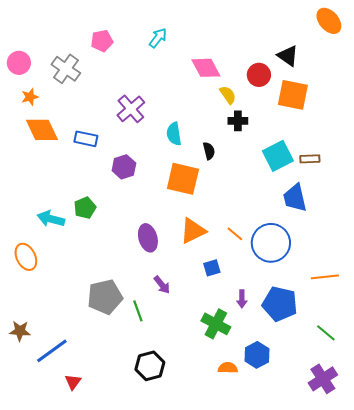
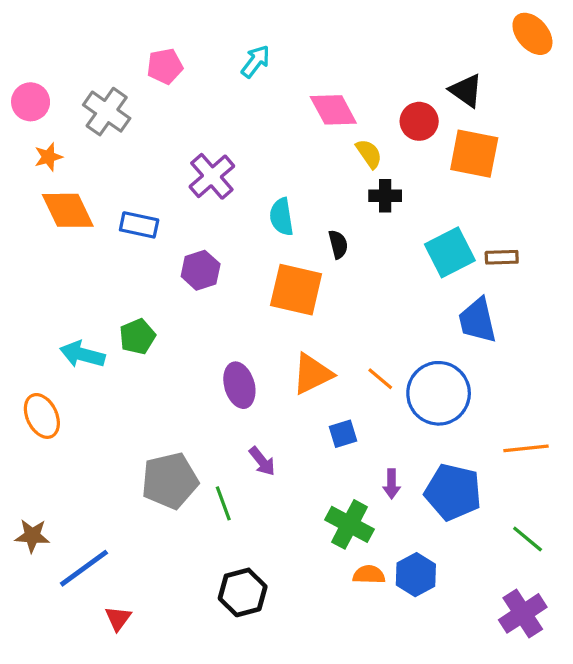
orange semicircle: (228, 368) -> (369, 575), moved

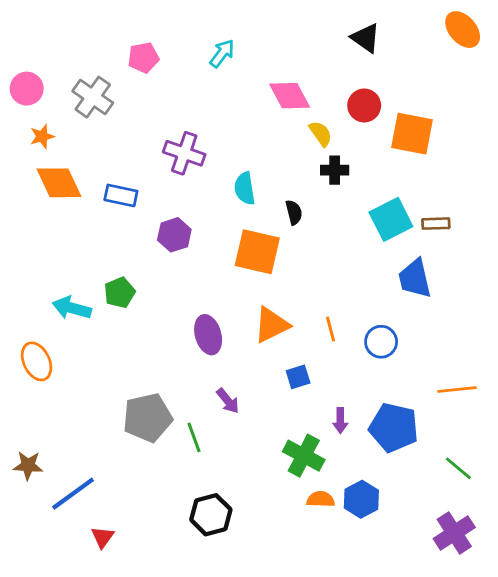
black triangle: (466, 91) -> (366, 38), moved
purple cross: (212, 176) -> (184, 153), turned -30
orange line: (380, 379) -> (330, 329), turned 35
blue circle: (439, 393) -> (381, 342), size x0.6

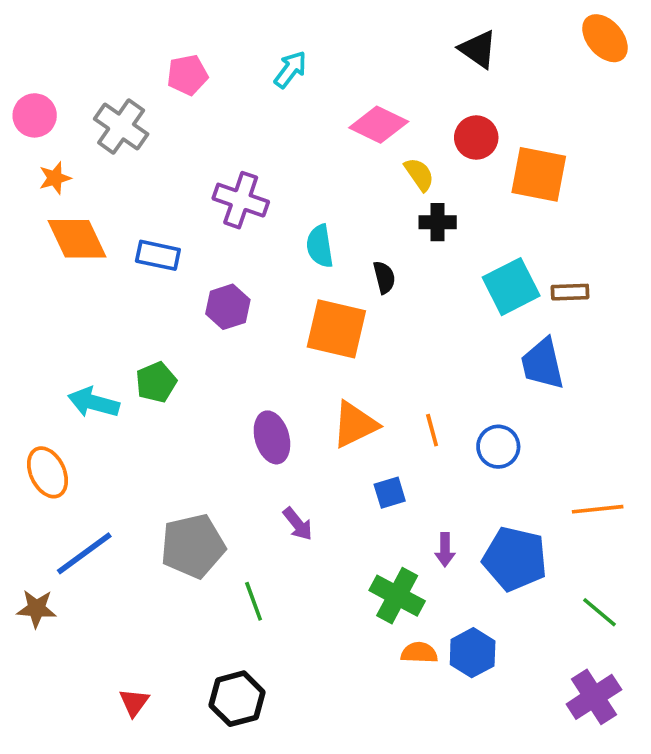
pink diamond: (290, 96) -> (379, 125), turned -36
green line: (194, 437) -> (254, 601), moved
blue line: (73, 494) -> (84, 553), moved
black hexagon: (211, 515) -> (237, 699), moved

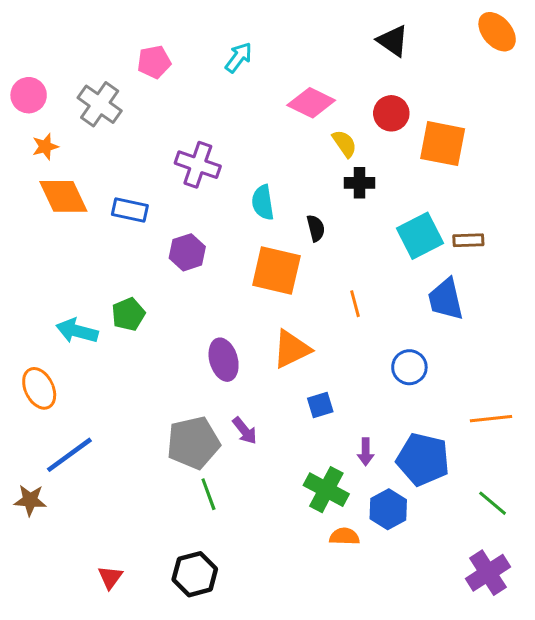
orange line: (432, 430) -> (355, 304), moved
gray pentagon: (193, 546) -> (193, 443), moved
blue hexagon: (473, 653) -> (388, 509), moved

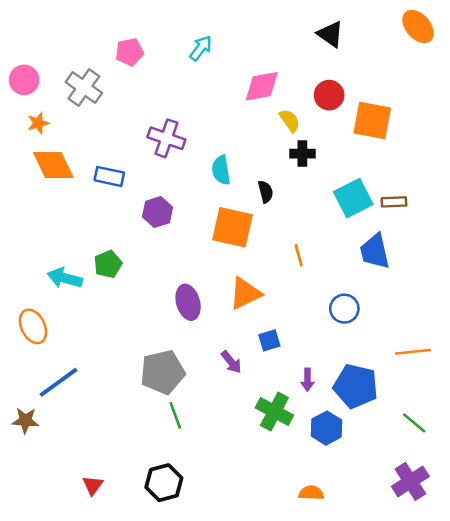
pink diamond: (311, 103) -> (262, 86), turned -36
purple arrow: (245, 431) -> (231, 362), moved
orange semicircle: (344, 536) -> (311, 493), moved

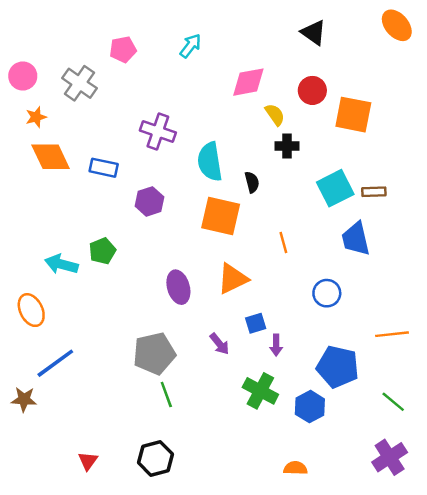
cyan semicircle: (221, 170) -> (210, 162), size x1.4
purple arrow: (307, 380) -> (276, 345), moved

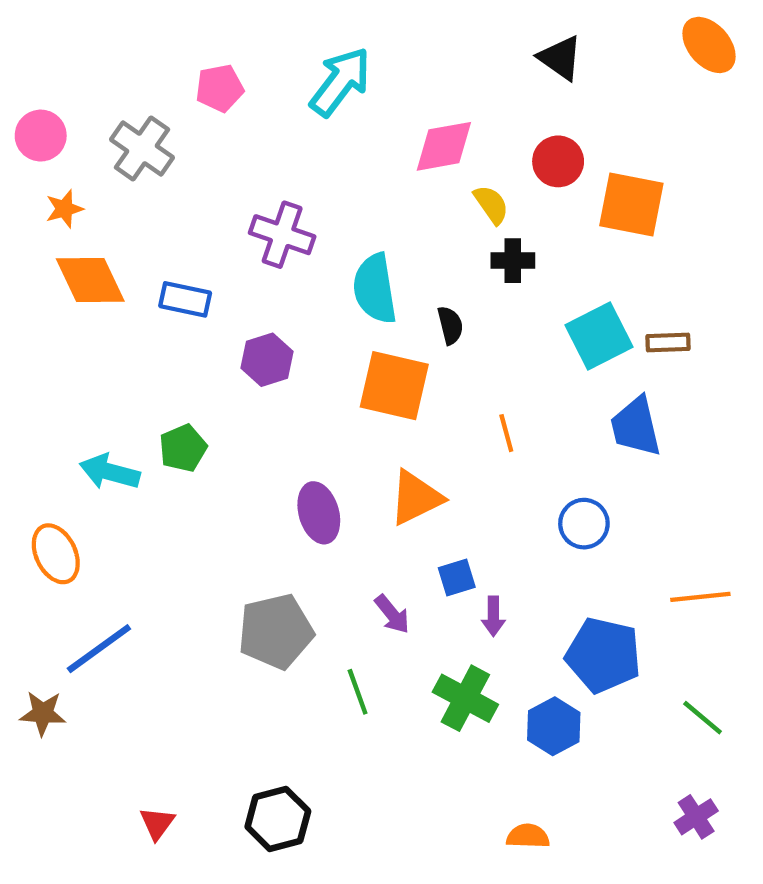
cyan arrow: (190, 46) -> (340, 82), size x1.6
green line: (166, 395) -> (358, 692), moved
purple cross: (390, 457) -> (696, 817), size x0.7

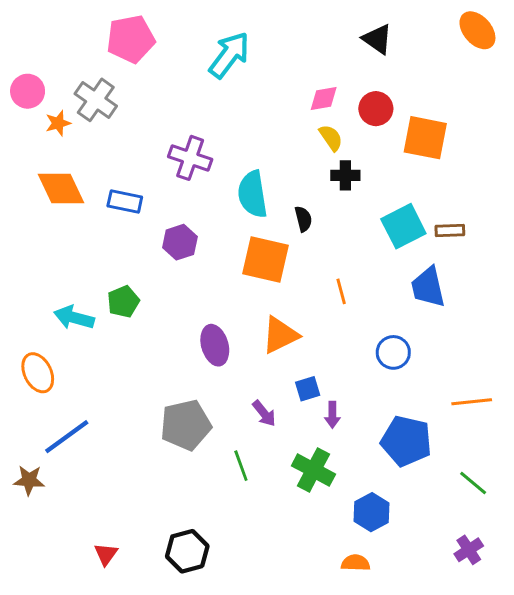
pink pentagon: (220, 88) -> (131, 39), moved, size x1.5
pink diamond: (444, 146) -> (324, 98), moved, size x0.7
orange star: (64, 209) -> (58, 123), moved
blue hexagon: (554, 726) -> (372, 512), moved

